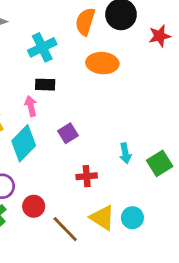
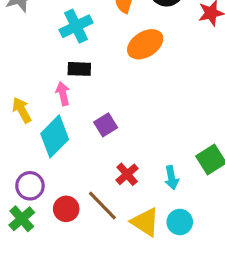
orange ellipse: (102, 63) -> (145, 44), turned -36
cyan arrow: (125, 153) -> (172, 178), moved
red cross: (87, 176) -> (127, 174), turned -36
brown line: (65, 229) -> (102, 206), moved

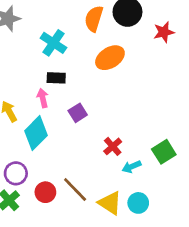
cyan cross: (76, 26) -> (53, 43), turned -30
purple square: (106, 125) -> (78, 113), moved
red cross: (127, 174) -> (113, 146), moved
cyan arrow: (172, 178) -> (132, 167), turned 78

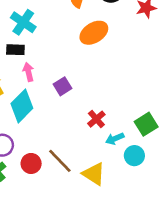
cyan cross: (53, 43) -> (23, 22), moved
black rectangle: (56, 78) -> (15, 50), moved
cyan circle: (138, 203) -> (134, 156), moved

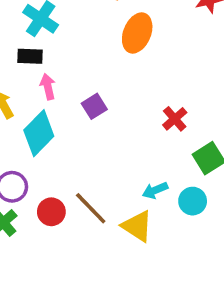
orange ellipse: (94, 33) -> (137, 33), turned -36
red cross: (96, 119) -> (175, 119), moved
cyan arrow: (115, 139) -> (155, 190), moved

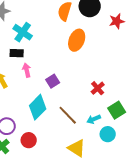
cyan diamond: (39, 133) -> (38, 107), moved
cyan arrow: (155, 190) -> (94, 119), moved
brown line: (91, 208) -> (68, 115), moved

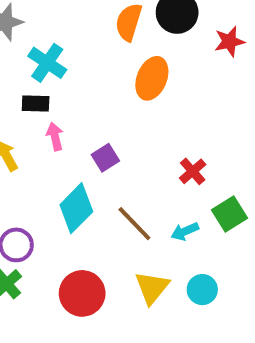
cyan circle: (108, 134) -> (202, 290), moved
red circle: (29, 140) -> (82, 293), moved, size x1.5
yellow triangle: (77, 148) -> (152, 288), turned 36

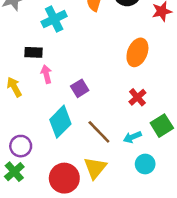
cyan cross: (47, 63) -> (54, 19), moved, turned 30
orange ellipse: (152, 78) -> (137, 52), moved
yellow triangle: (152, 288) -> (95, 168), moved
cyan circle: (202, 290) -> (145, 164), moved

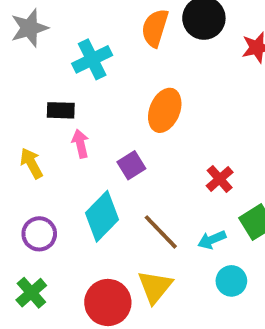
orange ellipse: (137, 52) -> (165, 110), moved
purple circle: (21, 146) -> (39, 234), moved

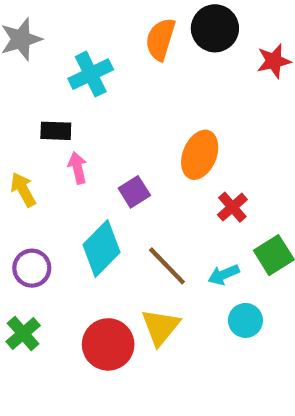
orange ellipse: (165, 110) -> (200, 155), moved

